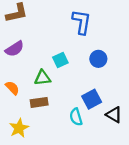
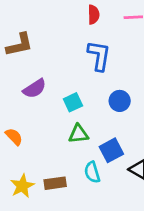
purple semicircle: (15, 49) -> (35, 89), moved
green triangle: (42, 78) -> (78, 134), moved
brown rectangle: (39, 102) -> (55, 183), moved

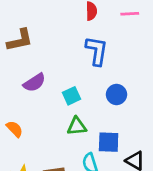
blue square: (111, 150) -> (109, 142), turned 30

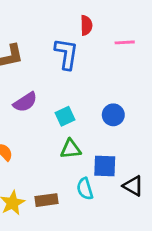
pink line: (130, 14) -> (125, 42), moved
blue L-shape: (97, 51) -> (66, 54), moved

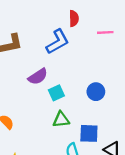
blue L-shape: (66, 54) -> (58, 42), turned 52
purple semicircle: (25, 102) -> (38, 77), moved

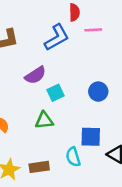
pink line: (105, 32) -> (93, 30), moved
green triangle: (61, 120) -> (44, 120), moved

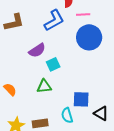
blue circle: (98, 92) -> (89, 37), moved, size x1.6

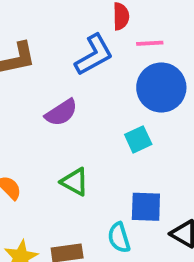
cyan square: (53, 64) -> (138, 139), moved
green triangle: (44, 86) -> (75, 182), turned 35

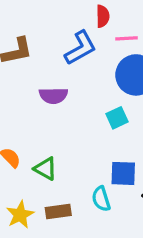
purple semicircle: (61, 113) -> (53, 96), turned 32
green triangle: (75, 182) -> (46, 169), moved

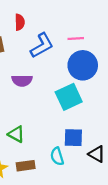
red semicircle: (103, 16) -> (20, 22), moved
cyan square: (117, 118) -> (69, 97), size x1.6

